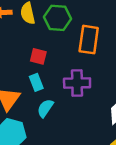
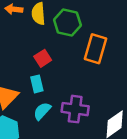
red square: (38, 56) -> (43, 58), turned 35
purple cross: (77, 83) -> (75, 109), moved

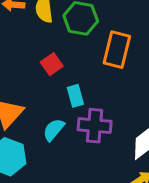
cyan rectangle: (37, 84) -> (75, 96), moved

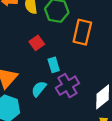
purple cross: (95, 126) -> (67, 86), turned -35

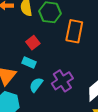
cyan rectangle: (54, 65) -> (29, 62), moved, turned -48

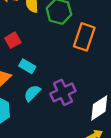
red square: (33, 43) -> (13, 40), moved

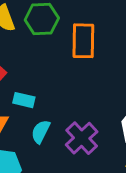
purple cross: (63, 92) -> (82, 138), moved

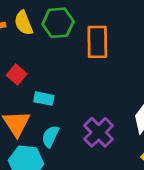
cyan semicircle: (41, 132) -> (50, 136), moved

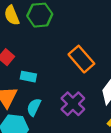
orange rectangle: (97, 42) -> (81, 59), moved, turned -40

